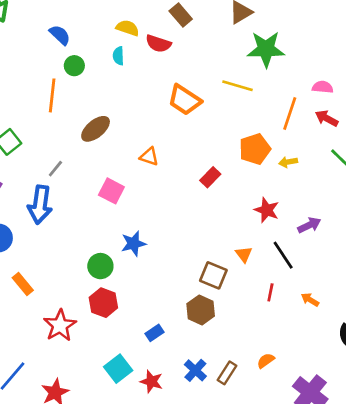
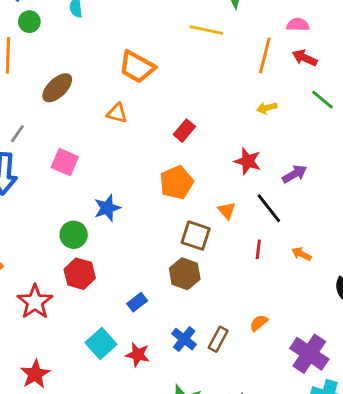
orange trapezoid: (184, 100) -> (137, 67), moved
orange pentagon: (255, 149) -> (177, 183), moved
pink square: (111, 191) -> (65, 162), moved

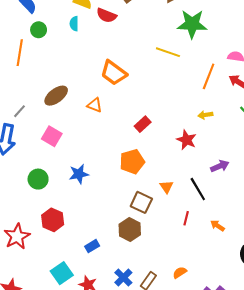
brown ellipse: (57, 88) -> (56, 96), moved
red star: (248, 161) -> (186, 140), moved
green circle: (74, 235) -> (38, 179), moved

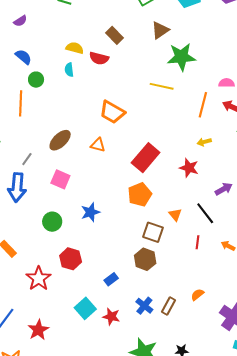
red rectangle: (143, 124) -> (146, 158), size x1.8

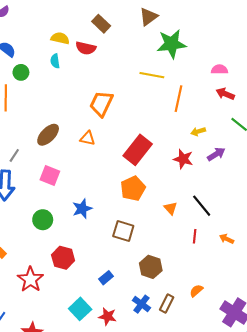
orange line: (203, 105) -> (178, 99), moved
orange trapezoid: (112, 112) -> (101, 104), turned 88
purple arrow: (224, 189) -> (216, 154), moved
brown square: (153, 232) -> (123, 231), moved
brown hexagon: (145, 259) -> (151, 267), moved

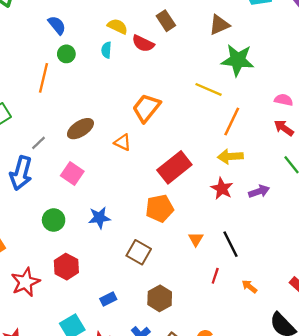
yellow arrow: (198, 132) -> (230, 156), moved, size x1.5

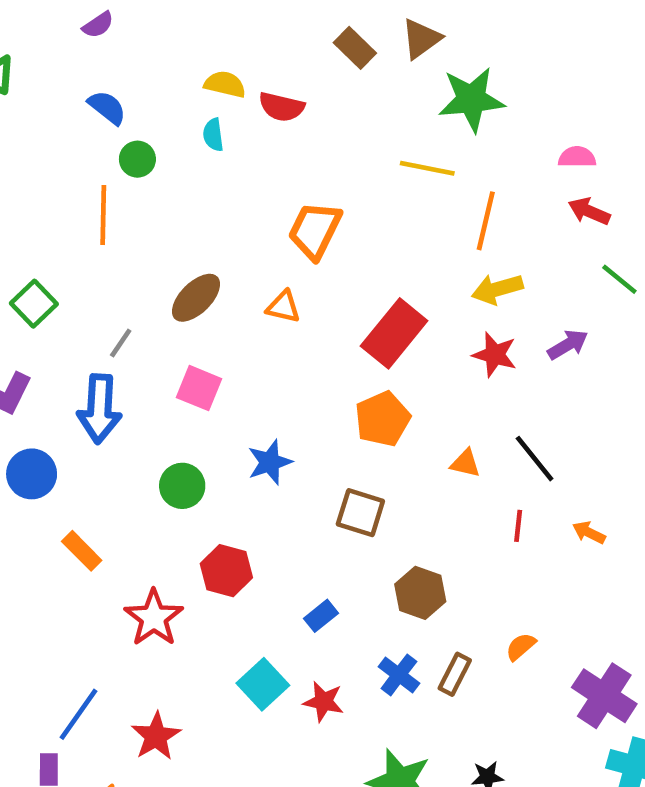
brown rectangle: (166, 21) -> (355, 48), moved
orange triangle: (196, 239) -> (465, 463), turned -35

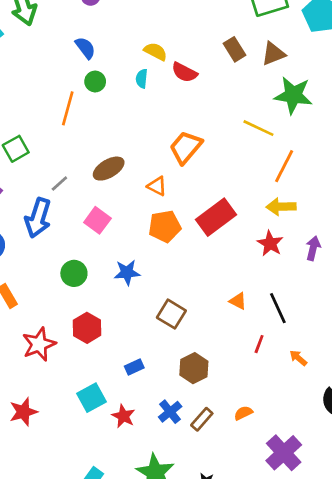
purple arrow: (568, 345) -> (313, 248), turned -60
orange pentagon: (382, 419) -> (165, 226), moved

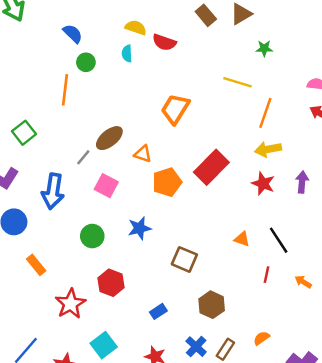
green star: (293, 95) -> (264, 48), size x0.5
gray line: (59, 184) -> (83, 157), moved
orange triangle: (157, 186) -> (143, 154), moved
cyan square: (91, 398) -> (104, 345), moved

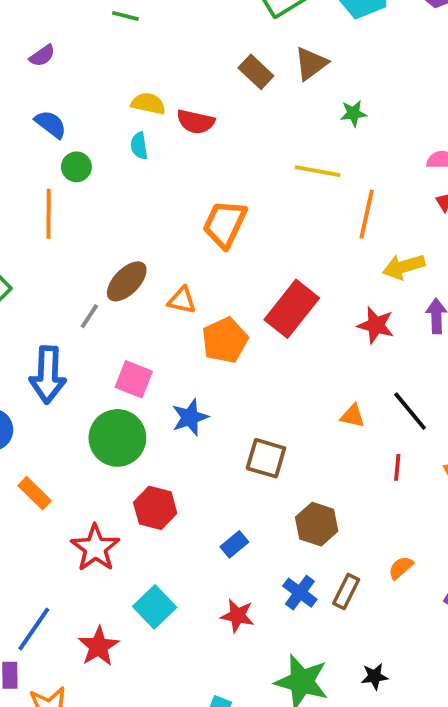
yellow arrow: (268, 149) -> (404, 267), moved
pink square: (106, 186) -> (134, 379), moved
green circle: (92, 236) -> (117, 438), size x1.5

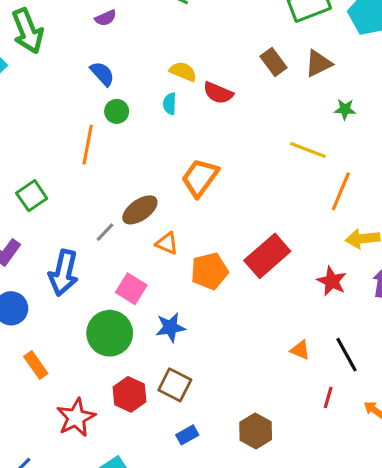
orange trapezoid: (225, 224) -> (200, 178), moved
orange triangle: (182, 300) -> (167, 243), moved
brown square: (266, 458) -> (175, 385), moved

